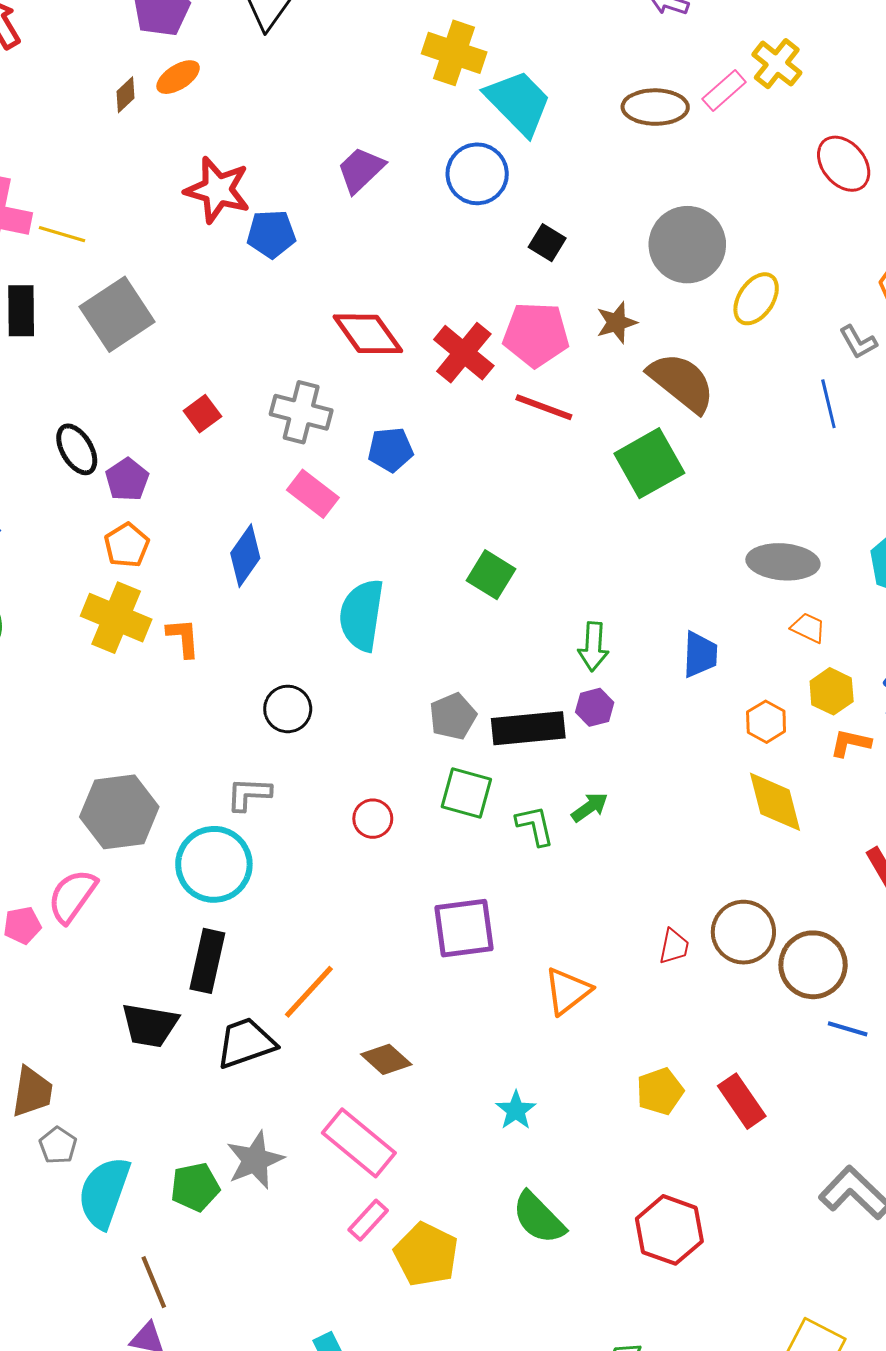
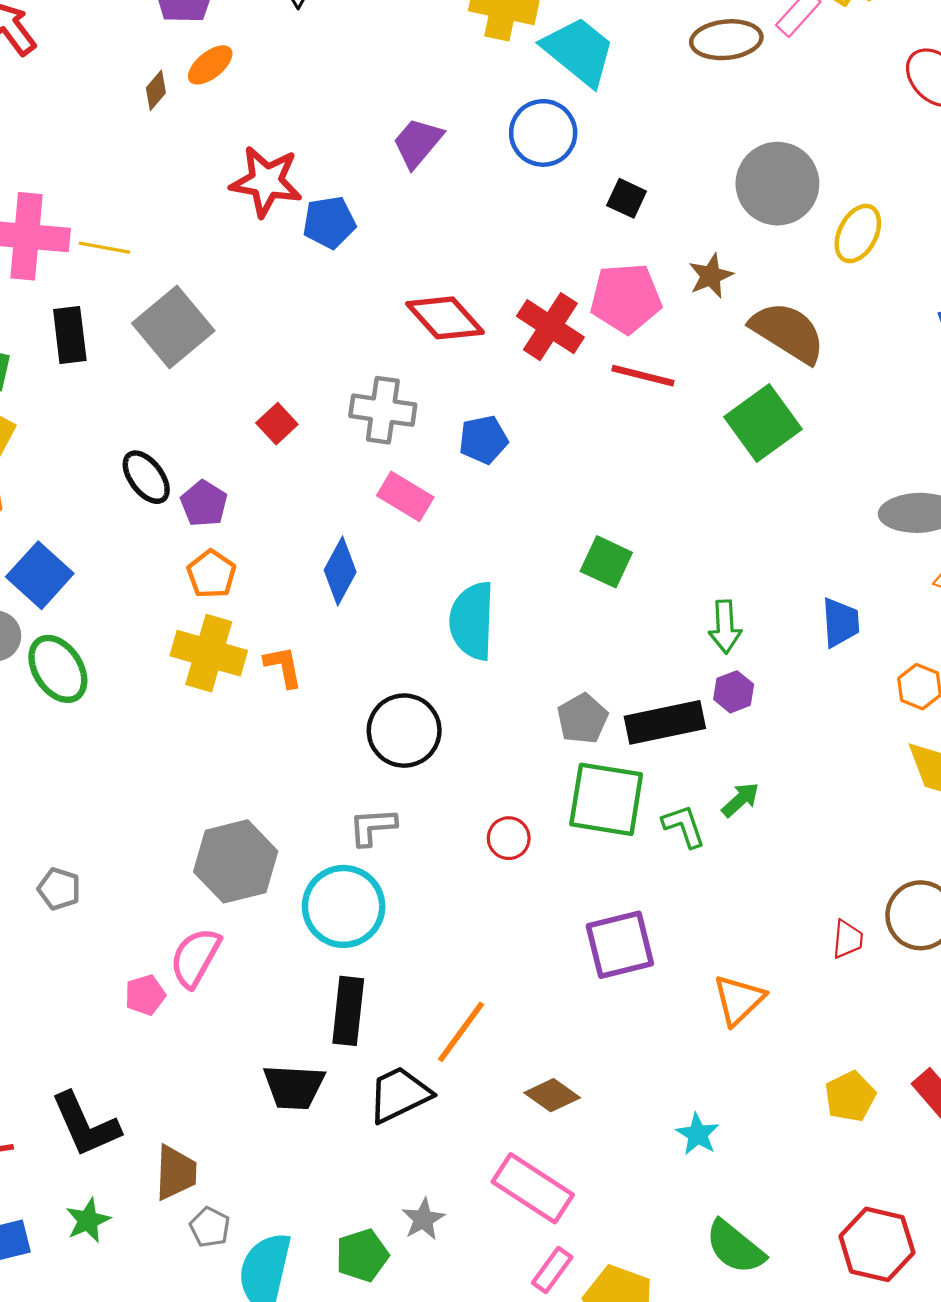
black circle: (288, 709) -> (404, 731), size x1.4
green square: (466, 793) -> (606, 799), size x1.4
gray star: (255, 1160) -> (423, 1219), size x0.7

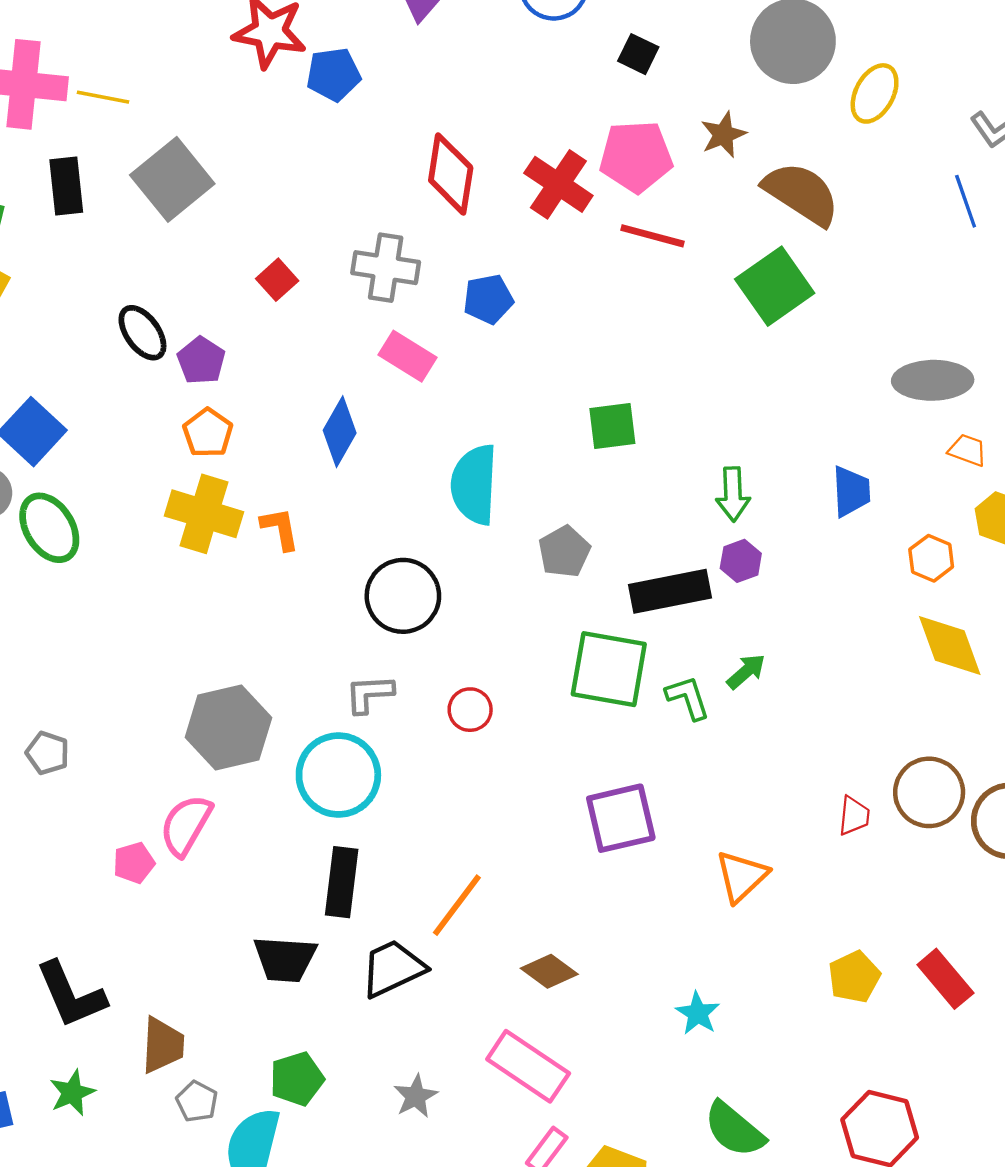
red diamond: (445, 318) -> (451, 174), turned 50
green square: (606, 562) -> (612, 426), turned -33
gray pentagon: (582, 719) -> (564, 552), moved
red circle: (509, 838) -> (470, 710), moved
green pentagon: (362, 1255) -> (297, 1079), moved

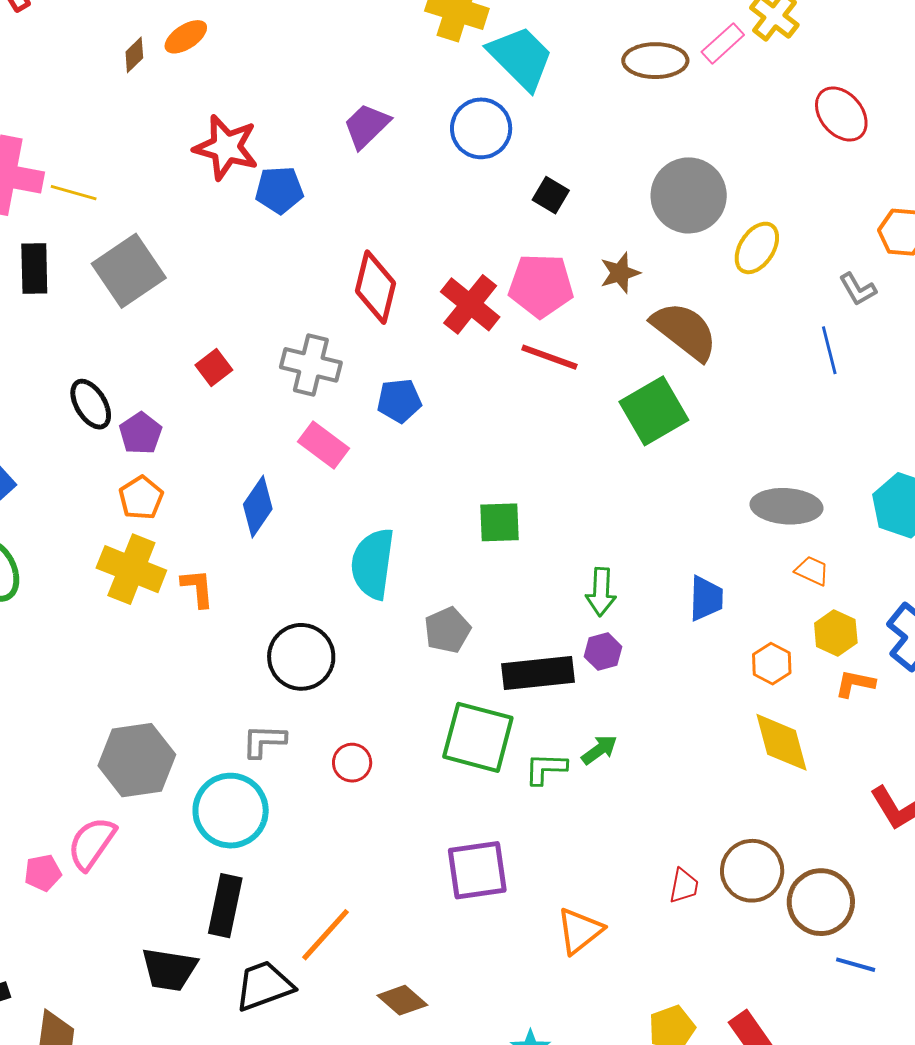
green L-shape: (688, 698) -> (546, 769), turned -75

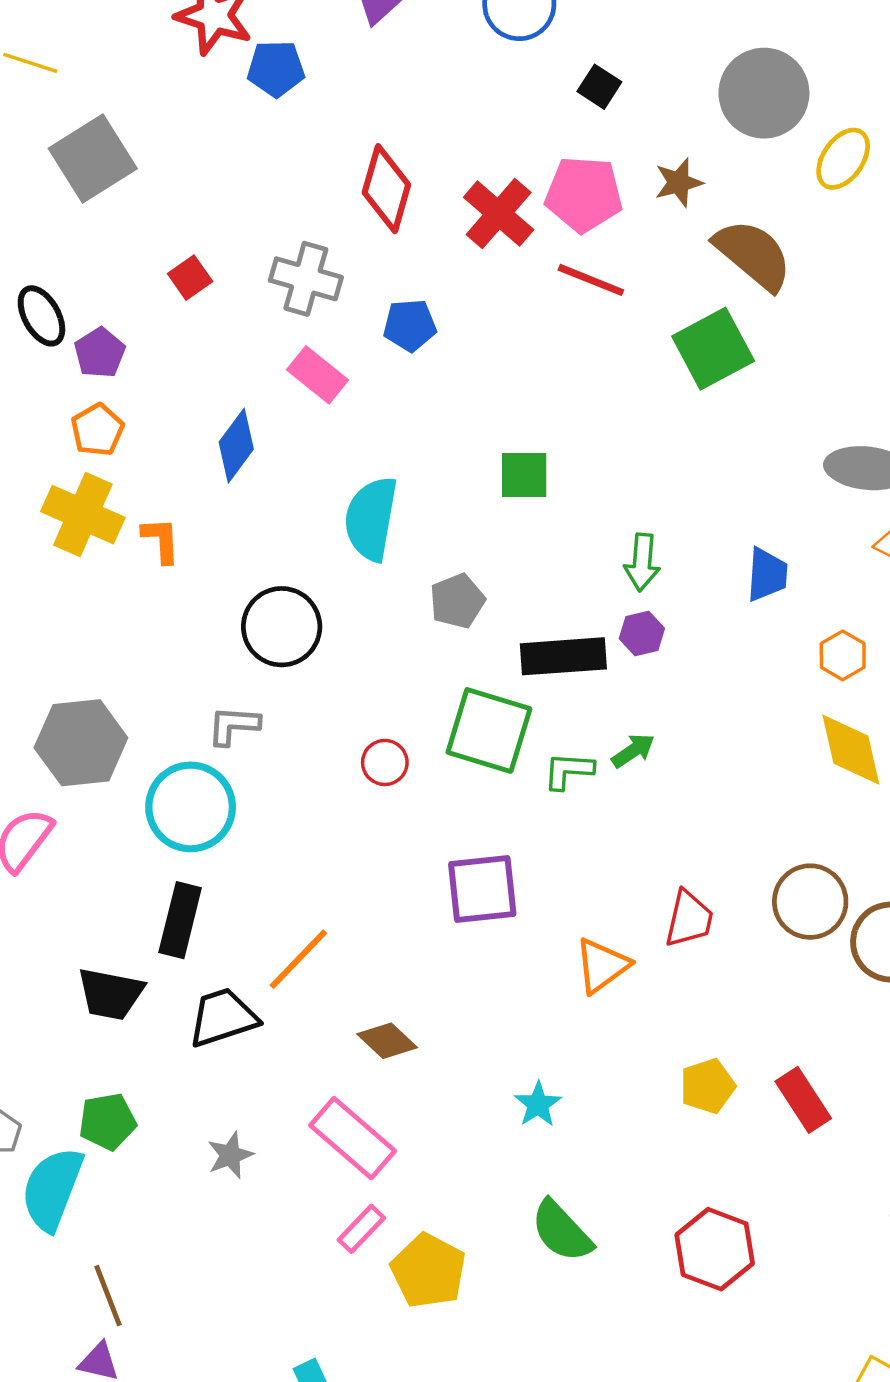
red circle: (352, 763) -> (385, 762), moved
red trapezoid: (684, 886) -> (689, 919), moved, size x1.4

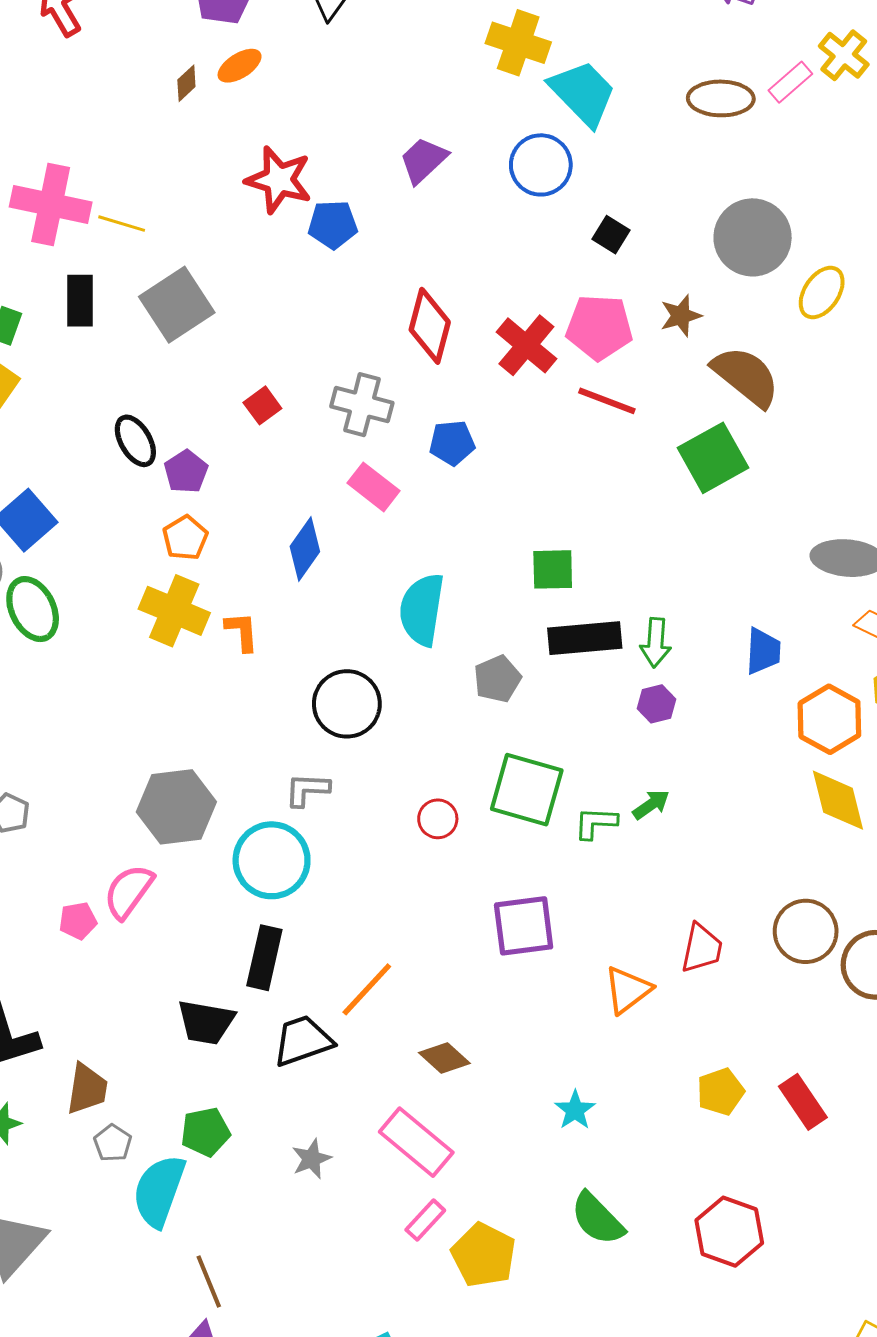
orange hexagon: (843, 655) -> (829, 719), size x1.6
black rectangle: (563, 656) -> (585, 638), moved

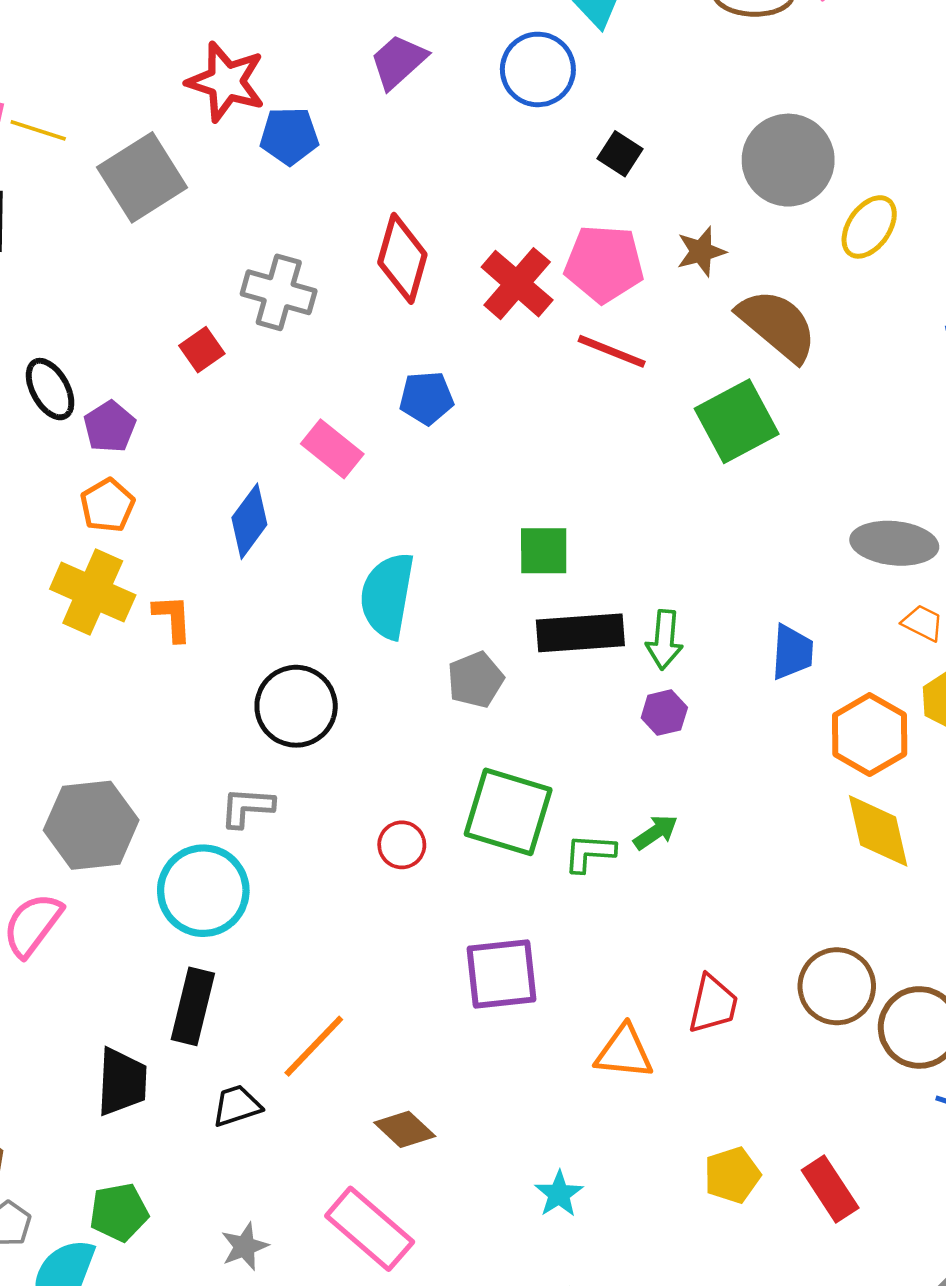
gray square: (177, 305) -> (142, 177), moved
gray cross: (362, 405) -> (279, 292), moved
orange triangle: (628, 990) -> (624, 1052), turned 42
black trapezoid: (206, 1022) -> (122, 1082), turned -98
black trapezoid: (303, 1041) -> (237, 1106), size x0.7

